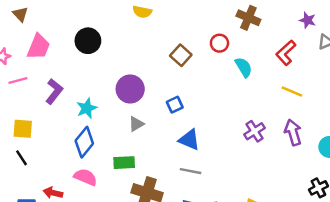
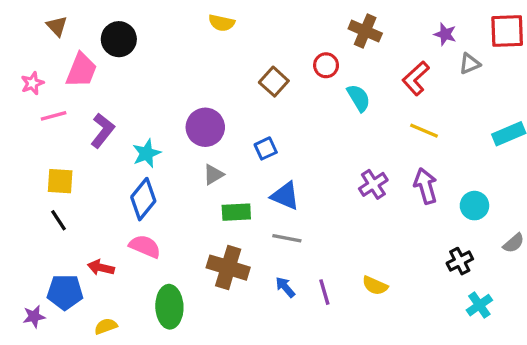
black circle: (88, 41) -> (119, 39), moved
green rectangle: (124, 163) -> (236, 212), moved

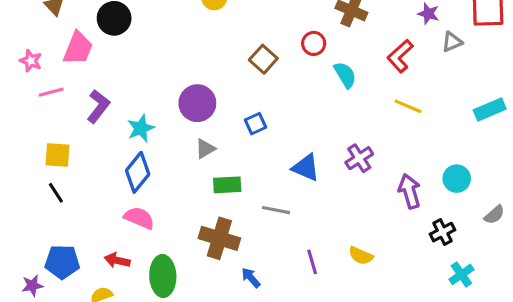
pink star: (32, 83) -> (31, 61), turned -30
purple arrow: (426, 186) -> (410, 191), moved
blue triangle: (285, 196) -> (306, 168), moved
red arrow: (101, 268) -> (117, 260), moved
blue arrow: (285, 287) -> (251, 278), moved

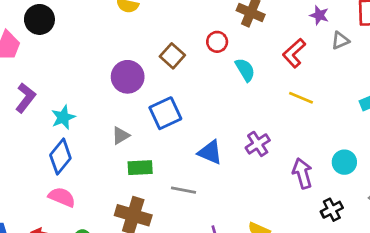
purple circle: (197, 103) -> (128, 77), moved
blue square: (256, 124) -> (165, 113), size x1.6

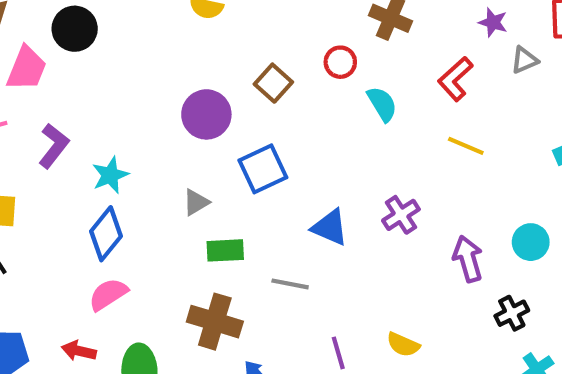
pink semicircle: (62, 197) -> (108, 294), turned -56

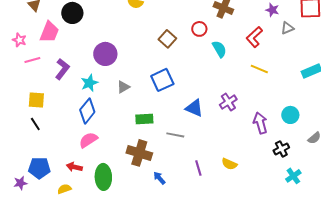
purple circle: (206, 114) -> (105, 54), moved
gray triangle: (196, 202) -> (123, 87), moved

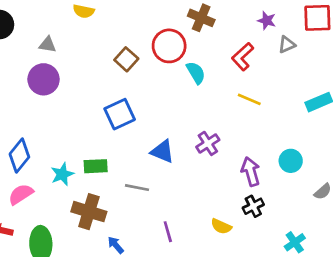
red circle: (199, 29) -> (169, 46), size x1.6
cyan star: (89, 83) -> (62, 174), moved
gray triangle: (123, 87) -> (48, 45), moved, turned 40
black cross: (281, 149) -> (253, 206), moved
yellow semicircle: (229, 164) -> (221, 226), moved

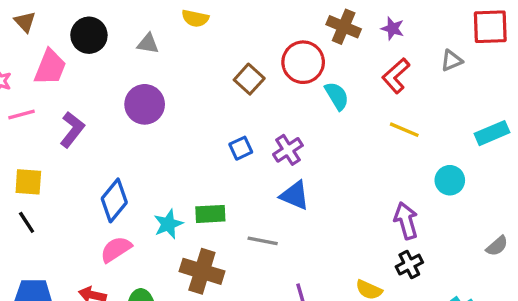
purple star: (267, 21) -> (392, 28), moved
gray triangle: (48, 45) -> (148, 44), moved
blue square: (120, 114) -> (241, 148), size x0.6
purple cross: (208, 143) -> (288, 150), moved
cyan circle: (291, 161) -> (450, 180), moved

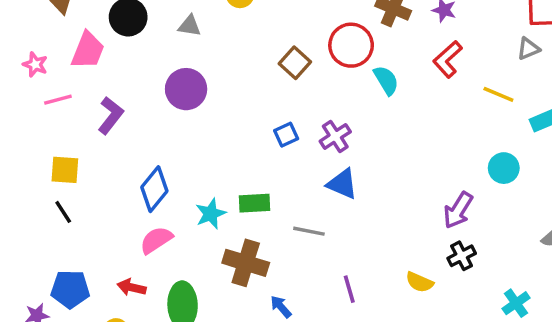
gray triangle: (452, 61) -> (528, 49), moved
yellow line: (404, 130) -> (498, 94), moved
purple arrow: (406, 221) -> (458, 210), turned -132

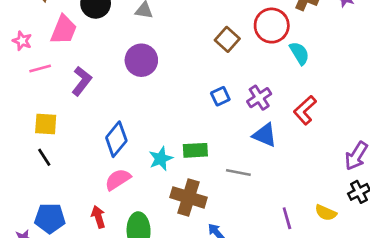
red L-shape: (448, 59) -> (305, 110), moved
red arrow: (132, 287) -> (98, 217), turned 60
purple line: (349, 289) -> (287, 218), moved

